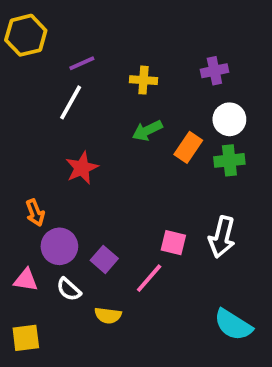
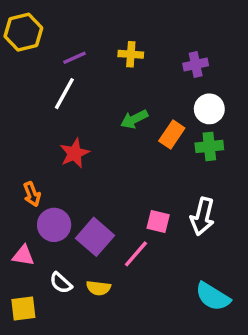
yellow cross: (143, 80) -> (131, 54), moved
purple square: (104, 259) -> (95, 237), size x1.5
white semicircle: (69, 289) -> (61, 283), moved

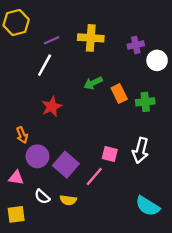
yellow cross: (131, 54) -> (91, 38), size x1.5
white circle: (209, 109) -> (157, 60), moved
orange rectangle: (172, 134) -> (119, 94), turned -60

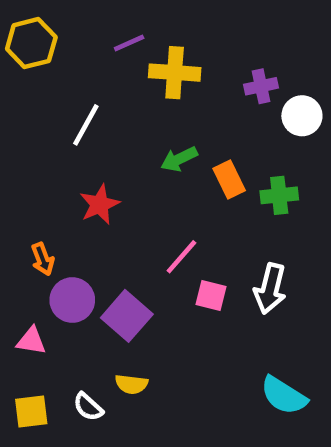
purple line: (52, 40) -> (129, 43), moved
pink line: (94, 176) -> (181, 257), moved
white semicircle: (42, 197) -> (88, 407), moved

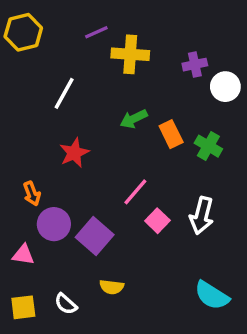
green cross: (279, 195) -> (208, 146), turned 36
pink square: (211, 295) -> (157, 221), turned 30
yellow semicircle: (131, 384) -> (112, 287), moved

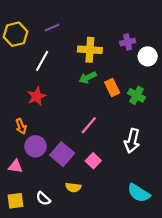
yellow hexagon: (23, 32) -> (15, 34), moved
purple line: (96, 32) -> (52, 28), moved
yellow cross: (130, 54) -> (90, 50), moved
red star: (74, 153) -> (37, 96), moved
pink square: (157, 221) -> (93, 161), moved

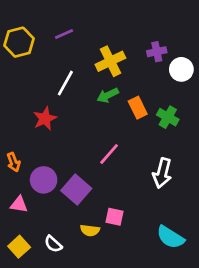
yellow cross: (90, 50) -> (110, 61), turned -30
white line: (42, 61) -> (65, 83), moved
orange arrow: (21, 126) -> (14, 162), moved
pink square: (93, 161) -> (115, 217), moved, turned -32
yellow square: (15, 201) -> (19, 247), turned -35

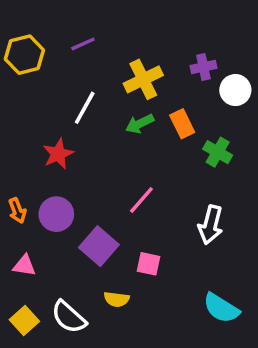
orange rectangle: (138, 108) -> (182, 124), moved
purple circle: (44, 180) -> (56, 214), moved
pink square: (115, 217) -> (149, 264), moved
white semicircle: (53, 244) -> (69, 317), size x1.5

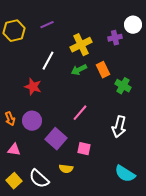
white circle: (235, 90) -> (133, 25), moved
red star: (58, 154) -> (33, 87), turned -30

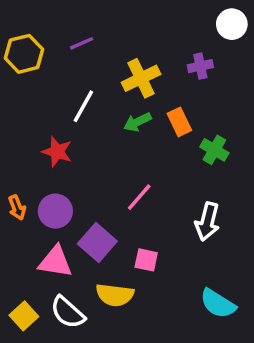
white circle: (133, 25) -> (232, 24), moved
pink triangle: (14, 150) -> (55, 262), moved, size x1.5
yellow semicircle: (66, 169) -> (115, 295), size x1.5

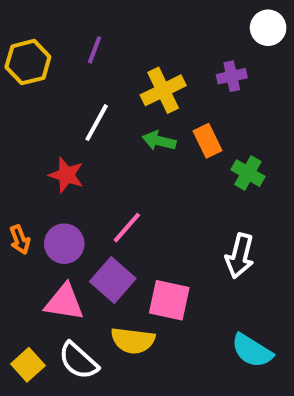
purple line: (82, 43) -> (95, 50), turned -45
green arrow: (137, 122) -> (159, 141), turned 40
pink line: (139, 197) -> (127, 228), moved
pink square: (146, 260) -> (169, 300), size x1.5

